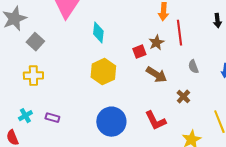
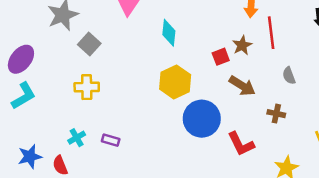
brown cross: (183, 97) -> (276, 114), turned -32
blue circle: (111, 122) -> (202, 119), moved

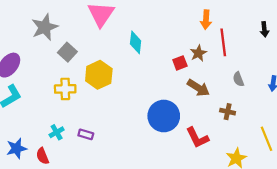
yellow hexagon: (175, 82) -> (99, 75), moved

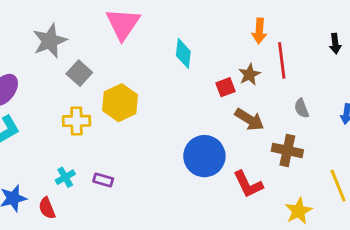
cyan diamond: (136, 42) -> (183, 53), moved
brown cross: (228, 112) -> (287, 150), size x1.5

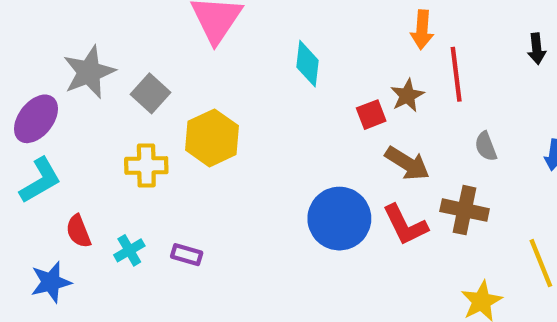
gray star: (50, 41) -> (89, 72), moved
red L-shape: (248, 184) -> (405, 225), moved
red semicircle: (47, 208) -> (78, 231), moved

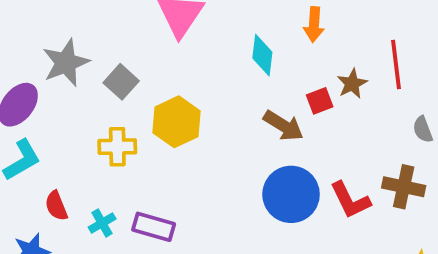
orange arrow: (422, 30) -> (314, 24), moved
brown arrow: (407, 163) -> (283, 126), moved
purple rectangle: (187, 255) -> (154, 227), size x1.5

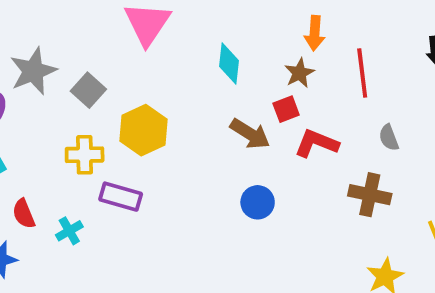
orange arrow: (314, 24) -> (315, 33), moved
brown star: (352, 84) -> (299, 73), moved
blue circle: (291, 194) -> (258, 202), size x0.6
red L-shape: (350, 200) -> (317, 143), moved, turned 138
purple rectangle: (154, 227) -> (121, 197), moved

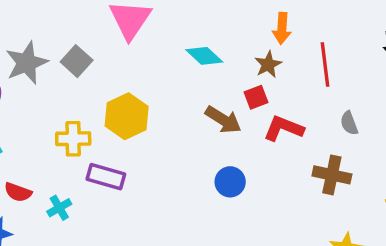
cyan diamond: (229, 63) -> (204, 56), turned -54
gray square: (88, 90) -> (77, 61), moved
red semicircle: (24, 214) -> (18, 192), turned -48

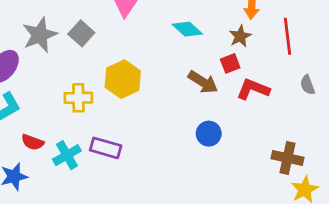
brown cross: (332, 175) -> (287, 158), moved
purple rectangle: (106, 177) -> (106, 148), moved
cyan cross: (59, 208) -> (67, 155), size x1.4

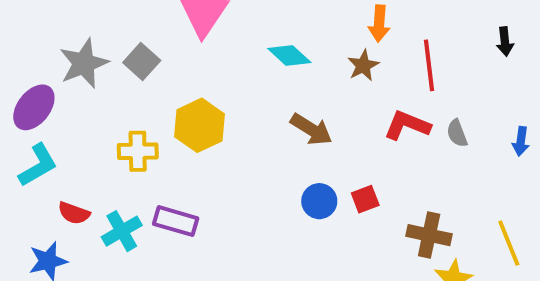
red square: (230, 63) -> (365, 199), moved
red L-shape: (253, 89) -> (407, 125), moved

